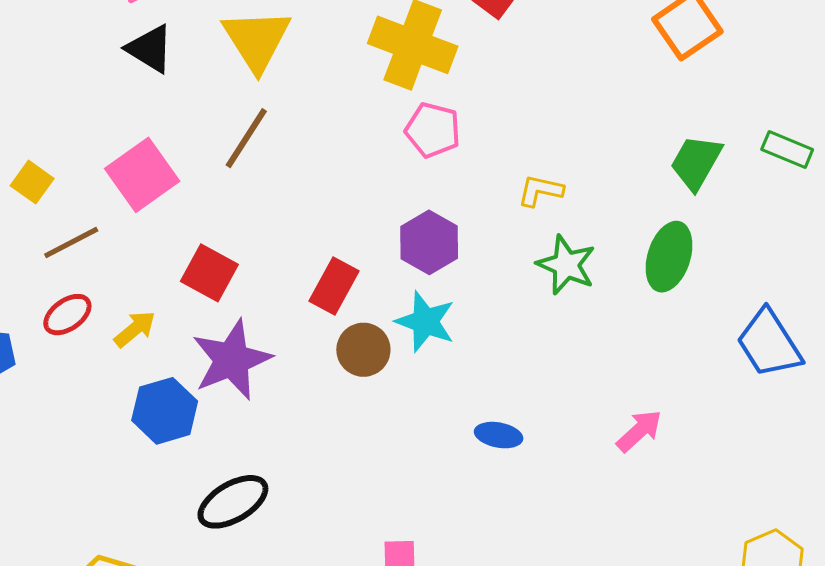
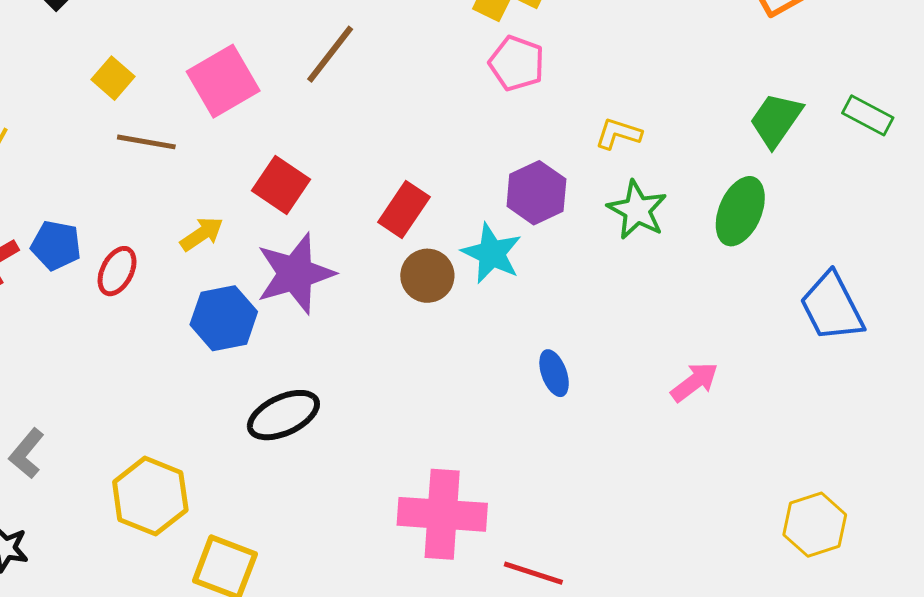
brown line: (71, 242) -> (146, 142), turned 32
purple hexagon: (429, 242) -> (536, 193), moved
red ellipse: (67, 315) -> (117, 271), moved, turned -33
blue ellipse: (499, 435) -> (554, 373), turned 54

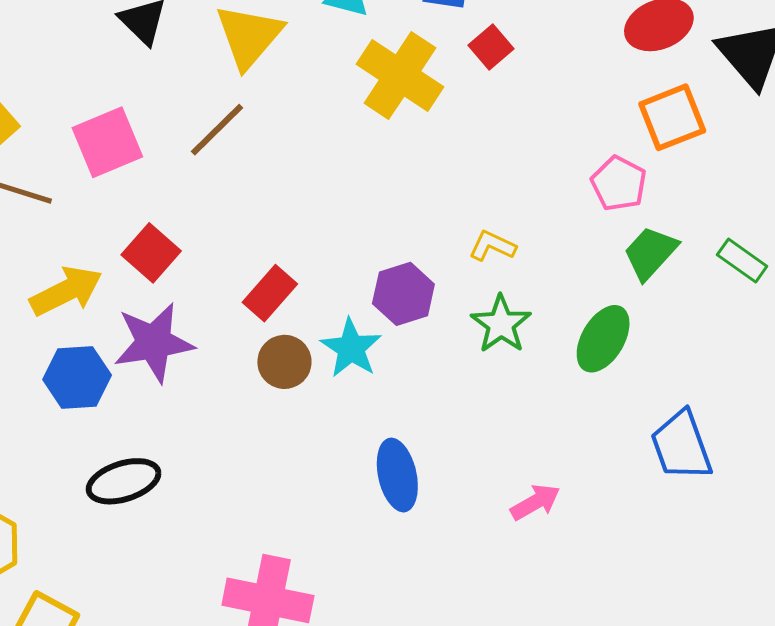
pink pentagon: (517, 63) -> (619, 184), moved
yellow arrow: (202, 234) -> (66, 291), size x1.6
blue ellipse: (554, 373) -> (397, 475), size x1.5

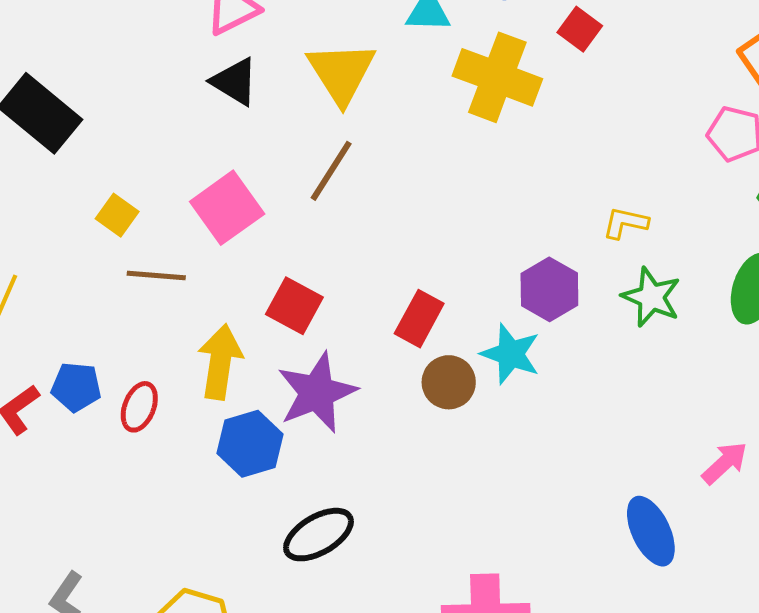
yellow arrow: (66, 291) -> (220, 362), turned -42
blue ellipse: (397, 475) -> (651, 531), moved

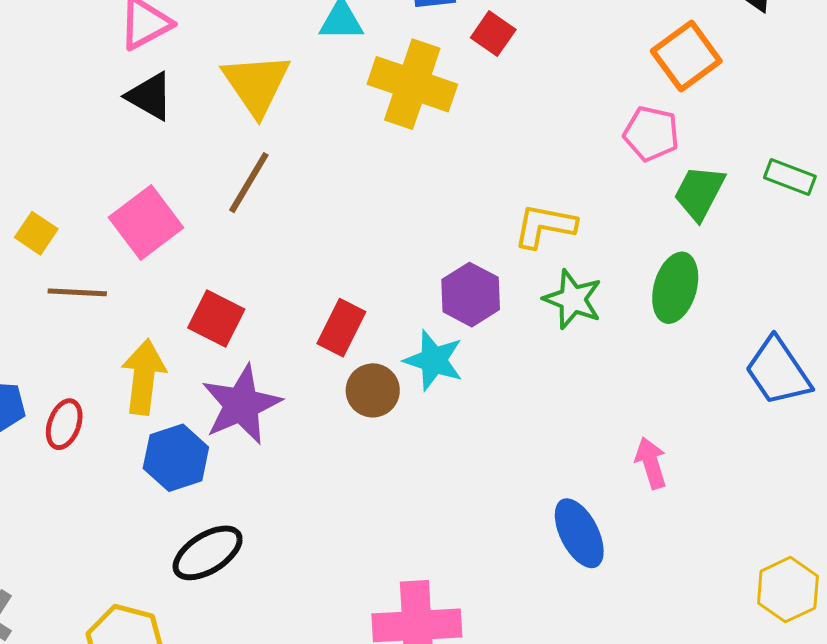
yellow L-shape: (625, 223) -> (545, 226), size x1.4
pink arrow: (725, 463) -> (651, 463), turned -63
black ellipse: (318, 535) -> (208, 553), moved

